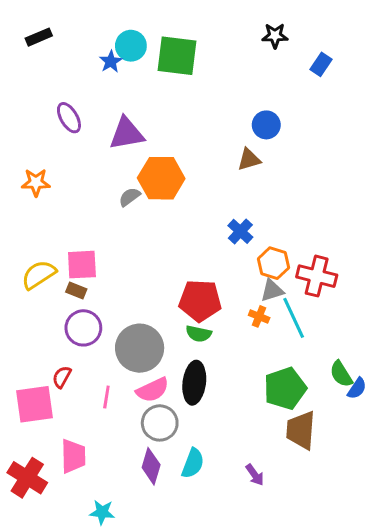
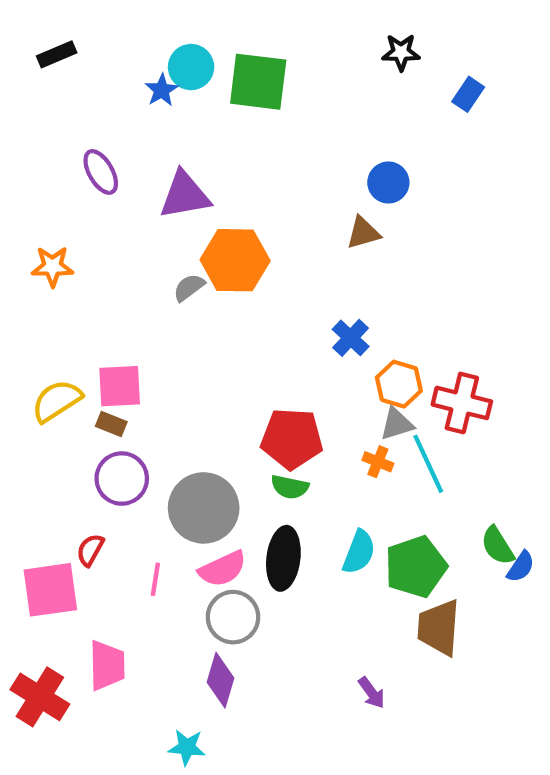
cyan semicircle: (193, 463) -> (359, 552), moved
cyan star: (102, 512) -> (187, 747), moved

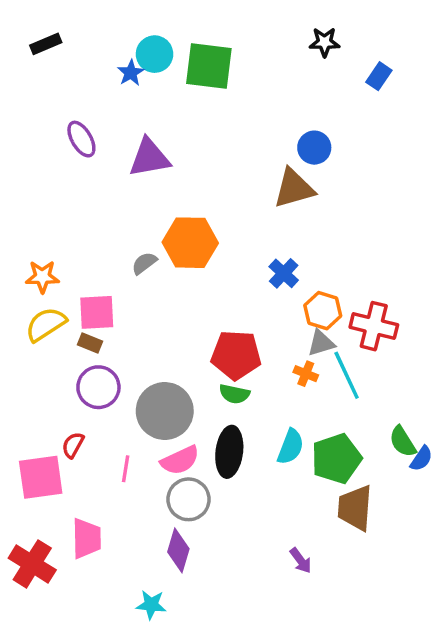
brown triangle: (363, 233) -> (294, 188), size x1.5
orange hexagon: (235, 260) -> (190, 243), moved
orange star: (52, 266) -> (42, 277), moved
gray semicircle: (189, 287) -> (144, 263), moved

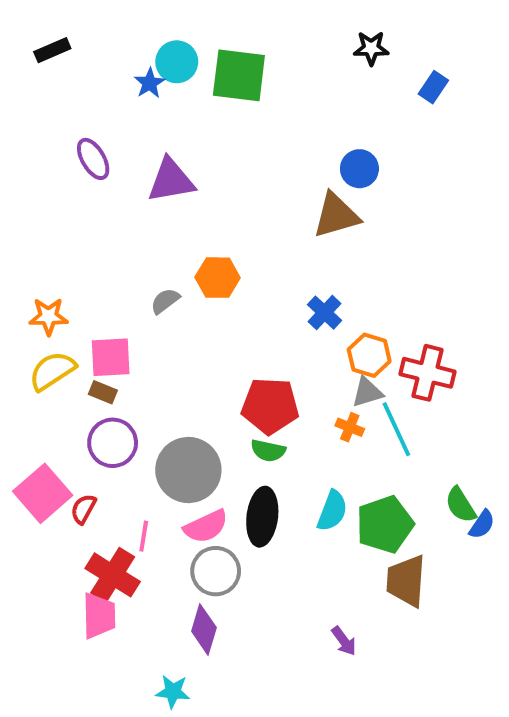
orange hexagon: (190, 243) -> (218, 278), size x0.7
pink square: (41, 477) -> (43, 493), moved, turned -33
red cross: (32, 564) -> (113, 575), moved

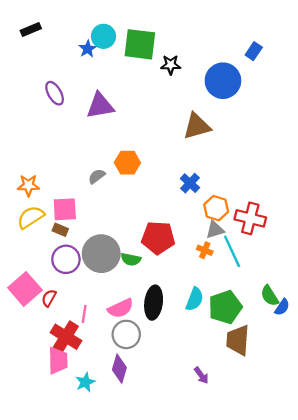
black star: (371, 48) -> (171, 65), moved
blue circle: (359, 169) -> (223, 81), moved, size x1.6
green semicircle: (268, 451) -> (131, 259), moved
gray circle: (188, 470) -> (101, 254), moved
cyan star: (173, 692) -> (85, 382), moved, turned -30

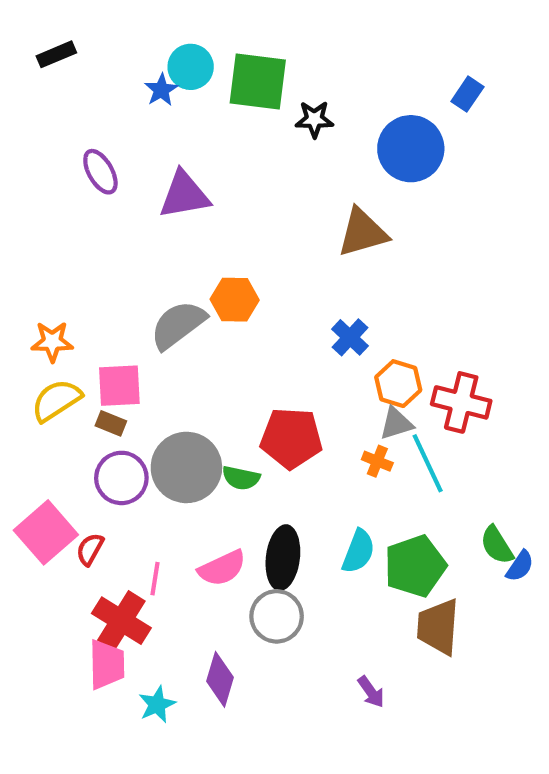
gray semicircle: (97, 176) -> (178, 325), size x1.8
gray circle: (126, 334) -> (277, 616), moved

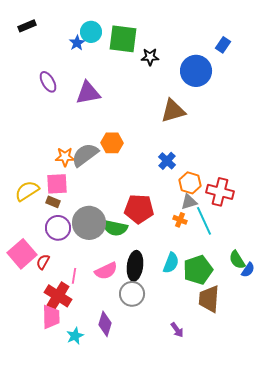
orange star: (52, 342) -> (65, 157), moved
green semicircle: (241, 478) -> (115, 228), size x1.4

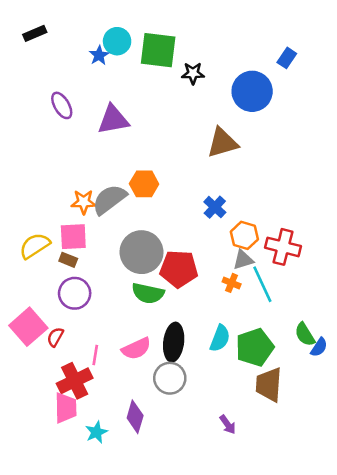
gray circle: (89, 223) -> (141, 252), moved
red cross: (58, 296) -> (75, 381), turned 32

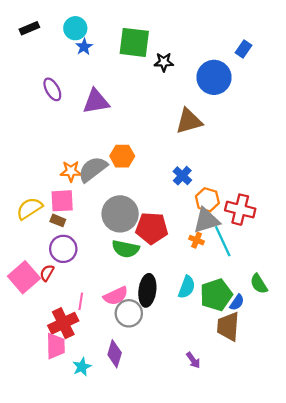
cyan circle: (117, 41) -> (75, 28), moved
gray triangle: (243, 260) -> (206, 220), size x1.5
red semicircle: (55, 337) -> (47, 273), moved
blue semicircle: (319, 347) -> (237, 302), moved
gray circle: (170, 378) -> (129, 313), moved

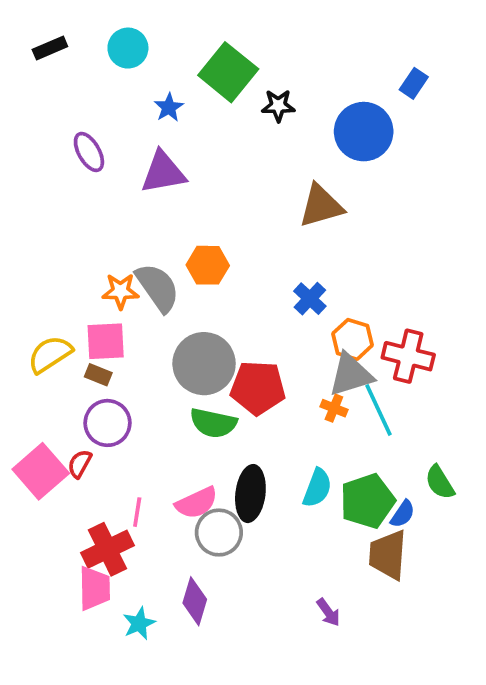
green square: (134, 42) -> (228, 72), turned 32
blue star: (84, 47) -> (169, 107), moved
gray semicircle: (93, 169) -> (158, 287), turned 92

